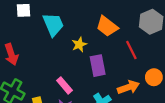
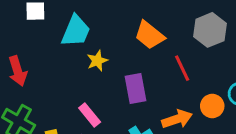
cyan trapezoid: (53, 24) -> (76, 31), turned 45
yellow star: (79, 44) -> (97, 61), moved

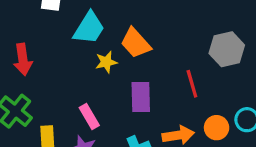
orange trapezoid: (149, 35) -> (136, 43), moved

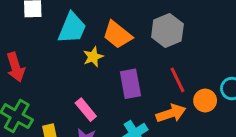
gray hexagon: (227, 49) -> (167, 31), moved
red line: (192, 84) -> (177, 80), moved

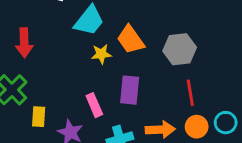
red line: (177, 80) -> (190, 93), moved
pink rectangle: (86, 110) -> (94, 105), moved

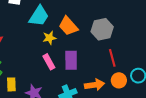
pink rectangle: (94, 105) -> (49, 62), moved

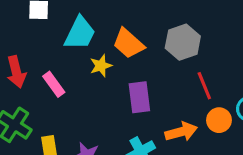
pink rectangle: (49, 62) -> (54, 84), moved

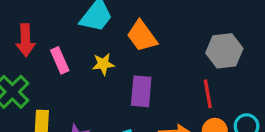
gray hexagon: (183, 42) -> (224, 51), moved
yellow star: (101, 66) -> (103, 64), moved

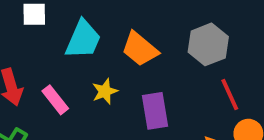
gray hexagon: (224, 51) -> (208, 44), moved

